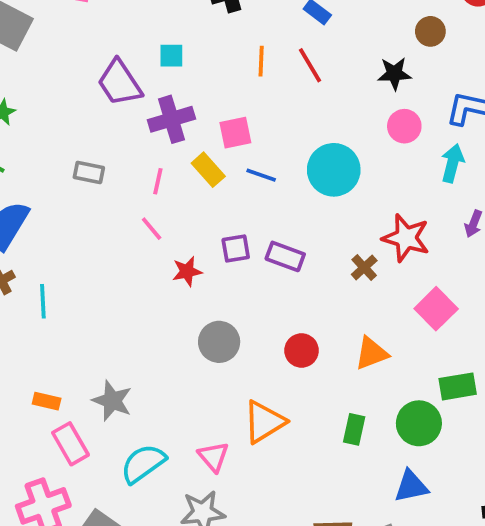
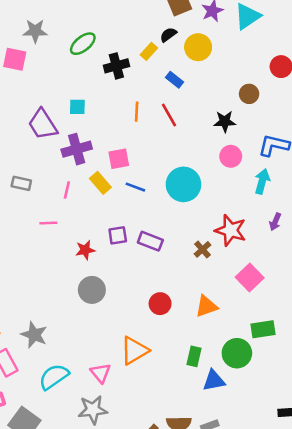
pink line: (152, 229) -> (48, 223), moved, turned -54
gray circle: (219, 342) -> (92, 290), moved
blue triangle: (411, 486) -> (214, 381), moved

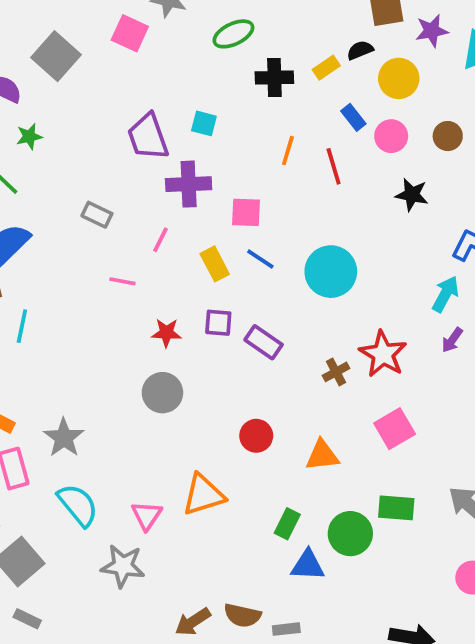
brown circle: (249, 94) -> (448, 136), moved
pink circle: (231, 156) -> (391, 136), moved
yellow rectangle: (100, 183) -> (215, 264), moved
purple arrow: (275, 222) -> (452, 340), moved
cyan semicircle: (54, 377) -> (78, 505), turned 72

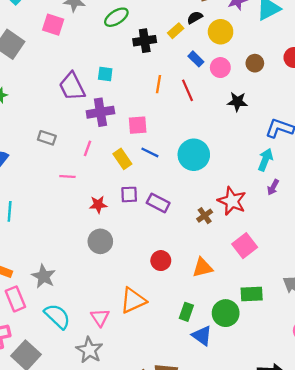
blue triangle: (308, 565) -> (202, 336), turned 40
gray star: (123, 566) -> (89, 350), turned 30

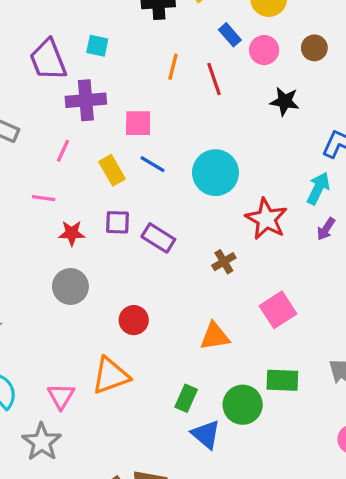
pink line: (67, 176) -> (44, 198), moved
red star: (232, 201) -> (266, 219), moved
red circle: (161, 261) -> (134, 320), moved

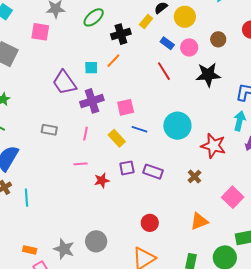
orange line: (173, 67) -> (113, 61), moved, turned 42
black star: (285, 101) -> (208, 75), size x1.4
gray circle: (70, 286) -> (96, 241), moved

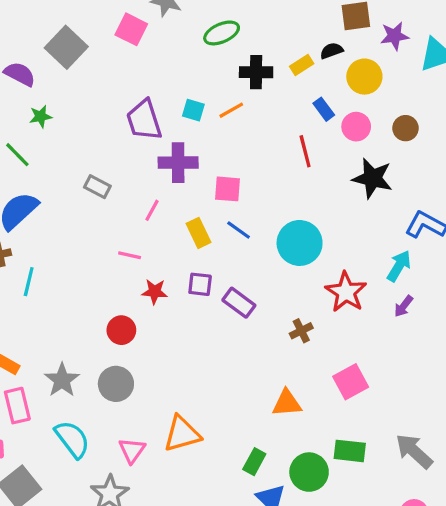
red circle: (150, 223) -> (121, 330), moved

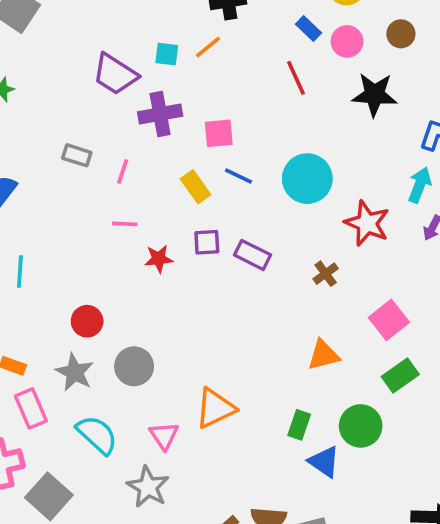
purple trapezoid: (144, 120) -> (115, 74), turned -30
pink line: (152, 210) -> (123, 172), moved
red circle: (121, 330) -> (87, 321), moved
green rectangle: (350, 451) -> (400, 376), moved, turned -32

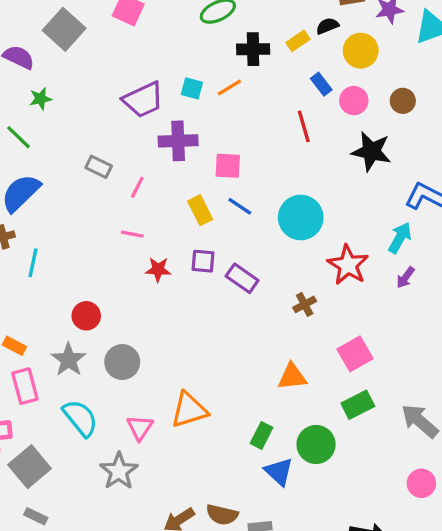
purple trapezoid: (115, 74) -> (143, 100), turned -66

